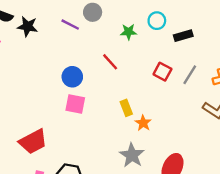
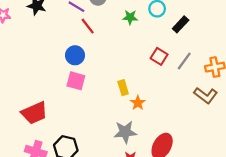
black rectangle: (183, 36) -> (181, 24), turned -35
red line: (110, 62) -> (88, 26), moved
gray star: (132, 155) -> (125, 132), turned 30

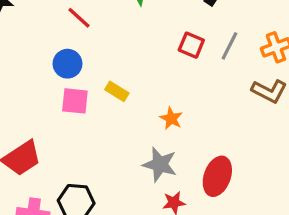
yellow rectangle: (123, 88) -> (117, 91), moved, turned -32
gray star: (125, 132) -> (160, 164), turned 30

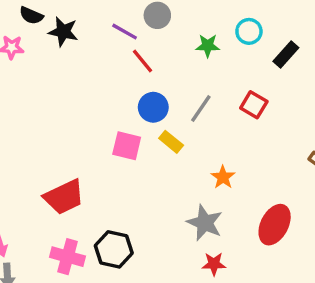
gray line: (229, 46) -> (201, 109), moved
blue circle: (68, 64) -> (153, 107), moved
red ellipse: (217, 176) -> (275, 225), moved

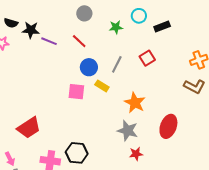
purple line: (125, 32) -> (49, 41), moved
black rectangle: (286, 55) -> (162, 26), turned 35
red square: (254, 105) -> (147, 58), turned 35
orange star: (223, 177) -> (135, 103), size x1.5
red trapezoid: (64, 197) -> (29, 128), moved

